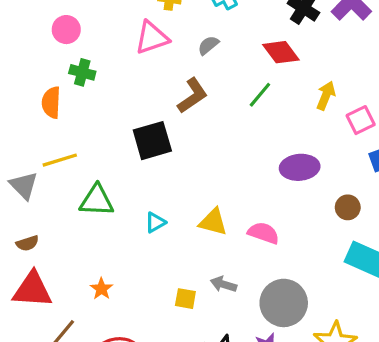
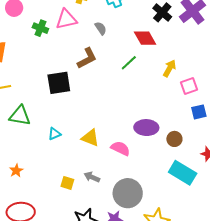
gray semicircle: (208, 45) -> (101, 28), turned 88
green cross: (82, 72) -> (40, 28), moved
purple ellipse: (300, 167) -> (146, 128), moved

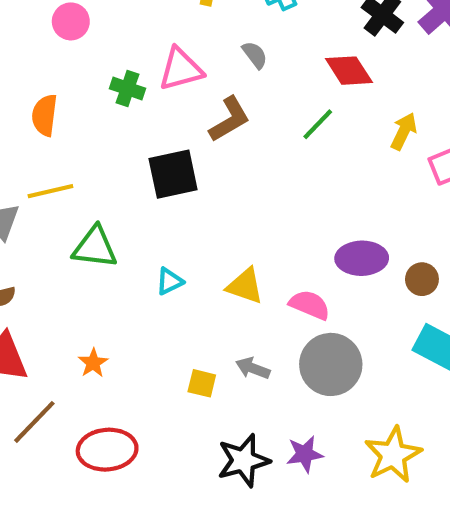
pink triangle: (66, 19) -> (181, 69), moved
green cross: (40, 28) -> (127, 88), moved
gray circle: (128, 193) -> (331, 364), moved

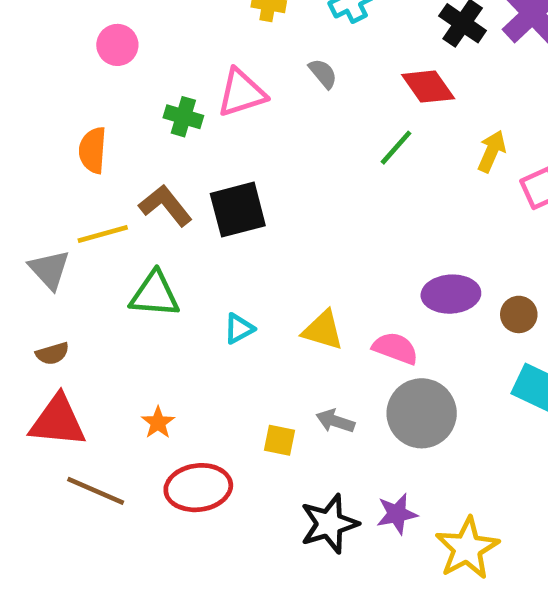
brown L-shape: (230, 119) -> (165, 206), moved, turned -96
brown line: (34, 422) -> (96, 491), turned 72
red ellipse: (107, 450) -> (198, 488), moved
yellow star: (393, 455) -> (467, 548), moved

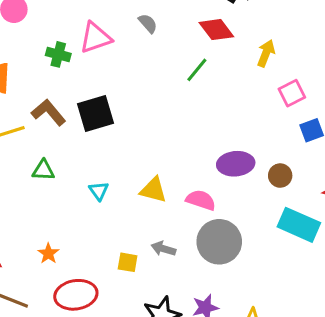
yellow arrow: (492, 151) -> (266, 53), moved
green triangle: (155, 294) -> (43, 170), size x0.7
cyan triangle: (239, 329) -> (99, 191), turned -35

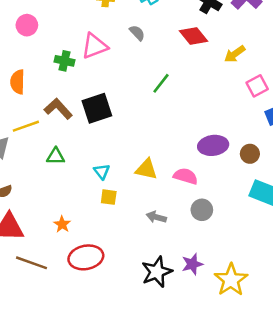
yellow arrow: (266, 53) -> (235, 54), turned -145
green line: (197, 70) -> (161, 83), moved
gray circle: (219, 242) -> (202, 210), size x0.6
yellow square: (128, 262) -> (109, 197), moved

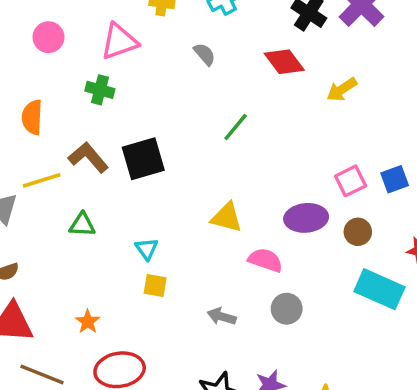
pink triangle: (95, 46) -> (119, 42), moved
pink square: (257, 86) -> (351, 181), moved
yellow triangle: (146, 169) -> (227, 217), moved

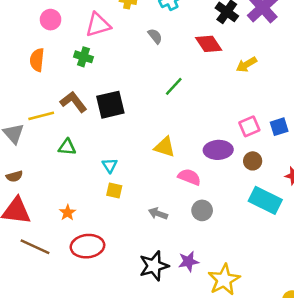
orange semicircle: (32, 117) -> (37, 60), moved

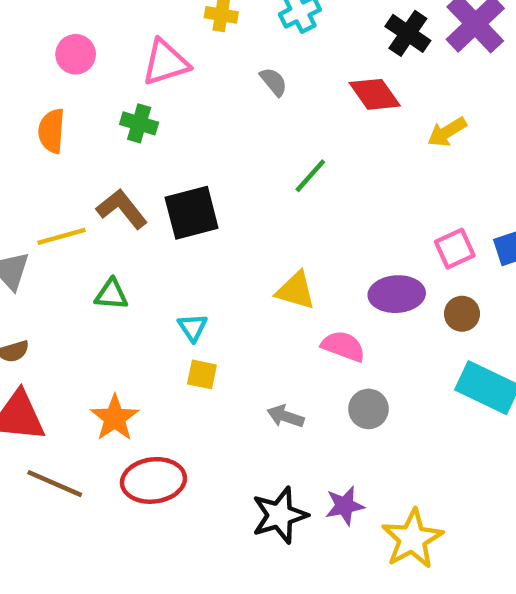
orange star: (68, 213) -> (115, 418), size x1.5

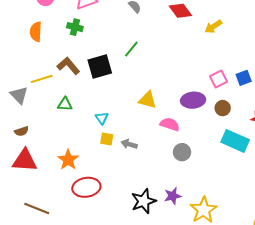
green line: (310, 176) -> (131, 49), moved
gray arrow: (285, 416) -> (129, 144), moved
brown line: (55, 484) -> (37, 208), moved

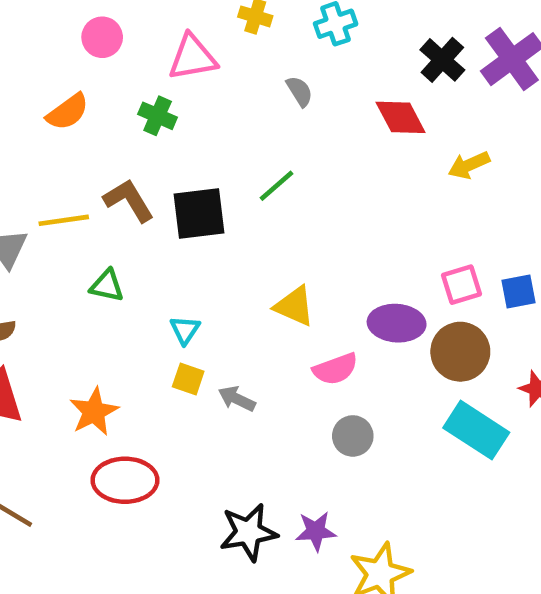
orange semicircle: (36, 32) -> (68, 112), turned -138
brown circle: (223, 108) -> (460, 352), size x1.6
pink semicircle: (170, 124) -> (335, 369), turned 132

